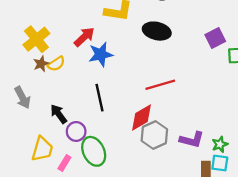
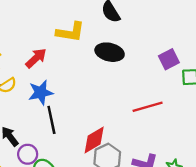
blue star: (101, 54) -> (41, 93), moved
red line: (160, 85) -> (148, 107), moved

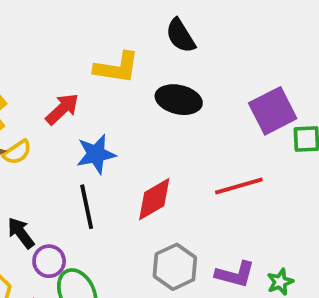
purple square: (169, 59) -> (273, 111), size x1.4
blue star: (41, 93) -> (96, 154), moved
red diamond: (94, 140) -> (154, 199), moved

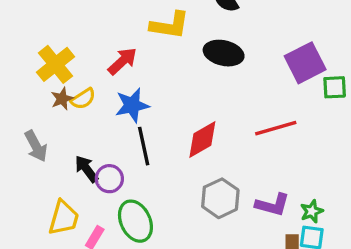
blue star: (96, 154) -> (132, 105), moved
purple circle: (49, 261) -> (109, 179), moved

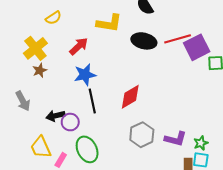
yellow semicircle: (83, 99) -> (53, 18), moved
red line: (276, 128) -> (178, 39), moved
black arrow: (86, 169) -> (55, 116), turned -66
yellow trapezoid: (64, 218) -> (41, 147), turned 140

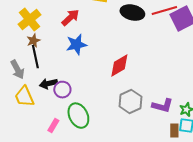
black line: (92, 101) -> (35, 57), moved
yellow trapezoid: (41, 147) -> (24, 97), moved

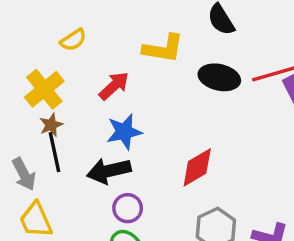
black arrow: (48, 84) -> (109, 171), moved, size x1.4
purple circle: (62, 90) -> (128, 208), moved

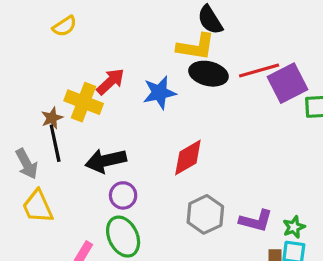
yellow semicircle: (73, 40) -> (65, 26), moved
yellow L-shape: (163, 48) -> (196, 47), moved
yellow cross: (44, 89) -> (84, 102), moved, turned -30
blue star: (124, 132) -> (159, 93), moved

